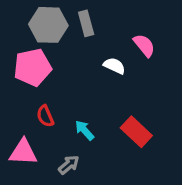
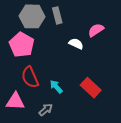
pink semicircle: (144, 45) -> (96, 30), turned -84
pink pentagon: (33, 67) -> (22, 45), turned -30
red semicircle: (45, 116) -> (30, 77), size x1.5

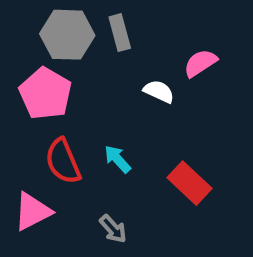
cyan arrow: (56, 87) -> (117, 159), moved
pink triangle: (15, 101) -> (32, 211), turned -30
gray arrow: (46, 110) -> (113, 229), moved, turned 88

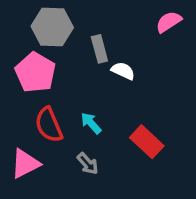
gray rectangle: (120, 33) -> (99, 49), moved
pink semicircle: (200, 63) -> (169, 22), moved
gray arrow: (113, 229) -> (88, 164), moved

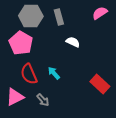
gray rectangle: (99, 49) -> (59, 17), moved
red rectangle: (147, 142) -> (100, 84), moved
gray arrow: (88, 164) -> (43, 100), moved

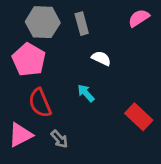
cyan arrow: (54, 73) -> (86, 93), moved

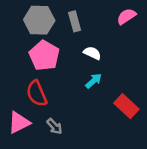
pink pentagon: (29, 60) -> (44, 56), moved
cyan arrow: (86, 93) -> (94, 81), moved, turned 90

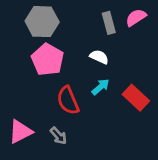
gray rectangle: (75, 21) -> (109, 23), moved
red semicircle: (37, 93) -> (68, 100), moved
red rectangle: (126, 106) -> (136, 98), moved

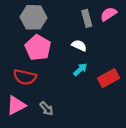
red rectangle: (136, 98) -> (108, 78), turned -72
red semicircle: (68, 100) -> (25, 77), moved, turned -55

